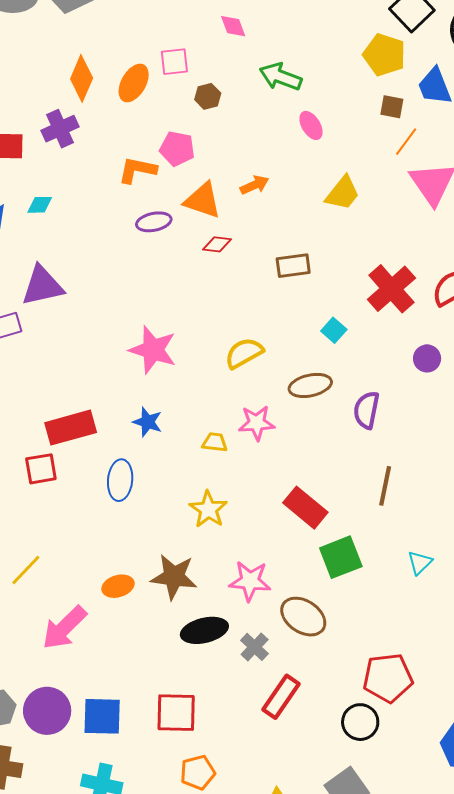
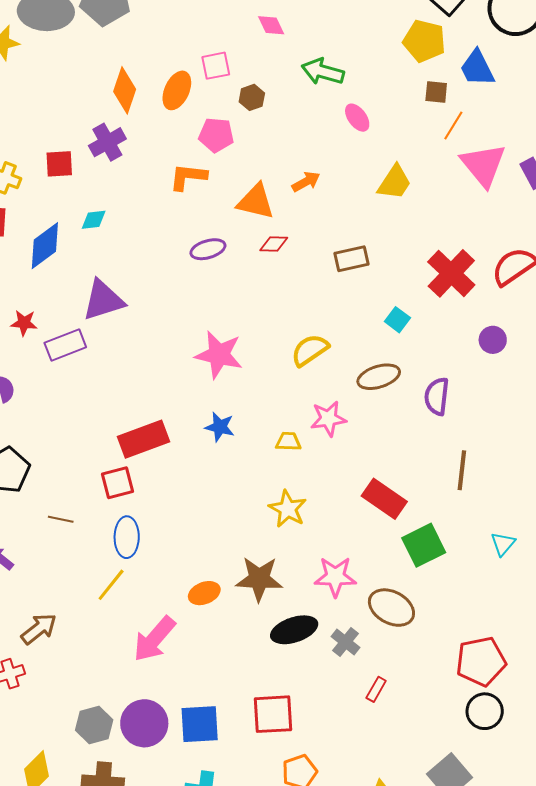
pink pentagon: (177, 149) -> (216, 135), moved
purple ellipse: (154, 222) -> (208, 249), moved
blue ellipse: (120, 480) -> (127, 537), moved
red rectangle: (281, 697) -> (376, 689), size x0.6
black circle: (360, 722) -> (485, 711), moved

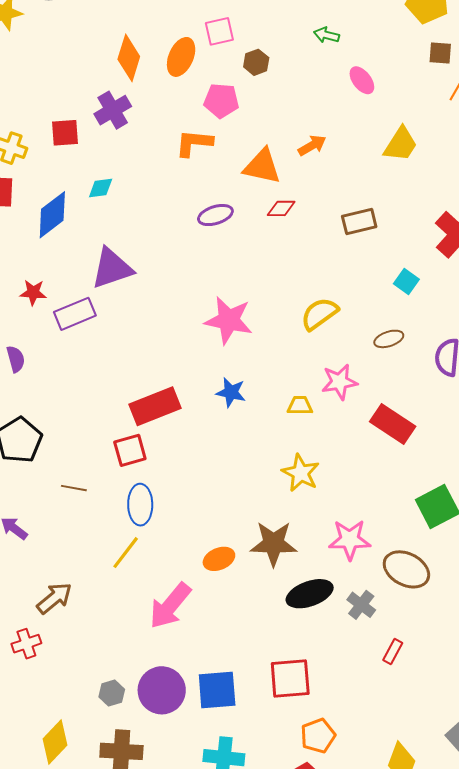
green arrow: (323, 72) -> (326, 35), size x0.6
brown ellipse: (379, 377) -> (389, 339), size x0.7
red rectangle: (384, 499) -> (393, 424), moved
gray hexagon: (94, 725) -> (112, 693), size x0.7

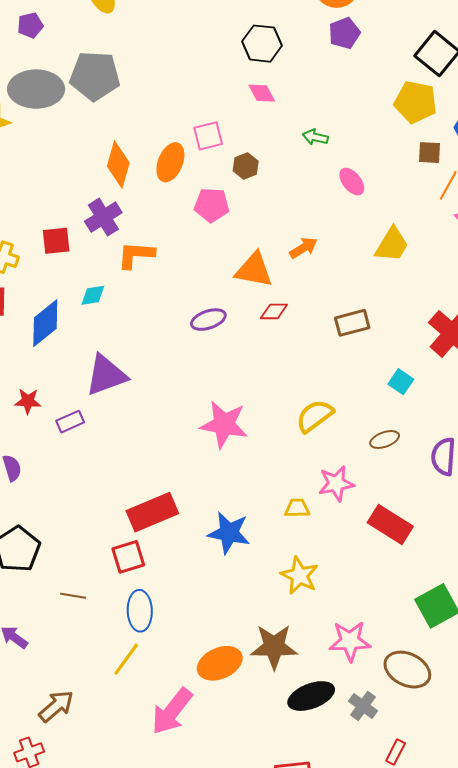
orange L-shape: (194, 143) -> (136, 255), moved
purple rectangle: (75, 314) -> (70, 422), size x0.7
blue star: (231, 392) -> (229, 533), moved, size x1.4
orange ellipse: (219, 559) -> (220, 663), size x1.4

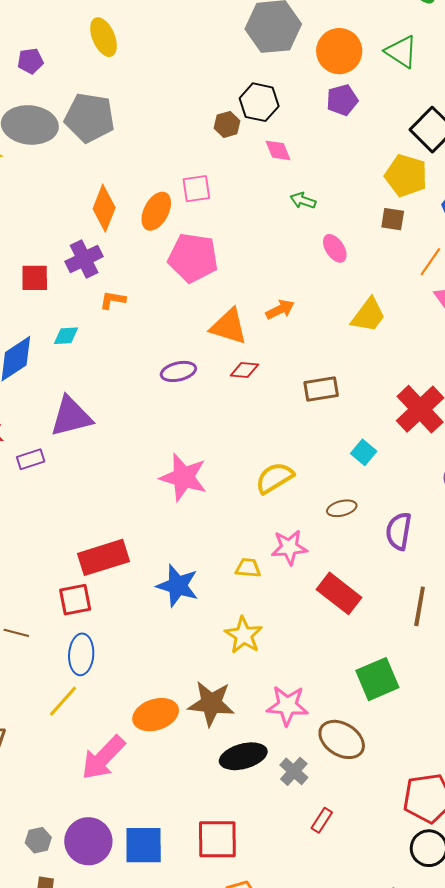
pink diamond: (262, 93) -> (278, 150), moved
brown square: (430, 153) -> (393, 219), moved
brown hexagon: (246, 166) -> (227, 124), moved
pink pentagon: (212, 205) -> (193, 258), size x1.4
orange L-shape: (136, 255) -> (113, 300), size x0.7

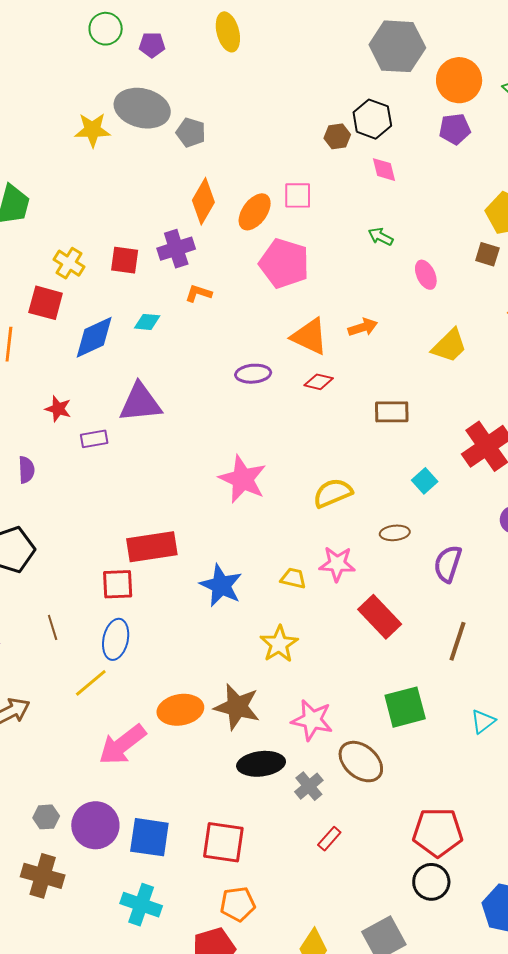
gray pentagon: (90, 118) -> (191, 133), moved, size x0.6
green arrow: (303, 201) -> (381, 237), moved
brown line: (16, 633) -> (53, 627), moved, turned 50

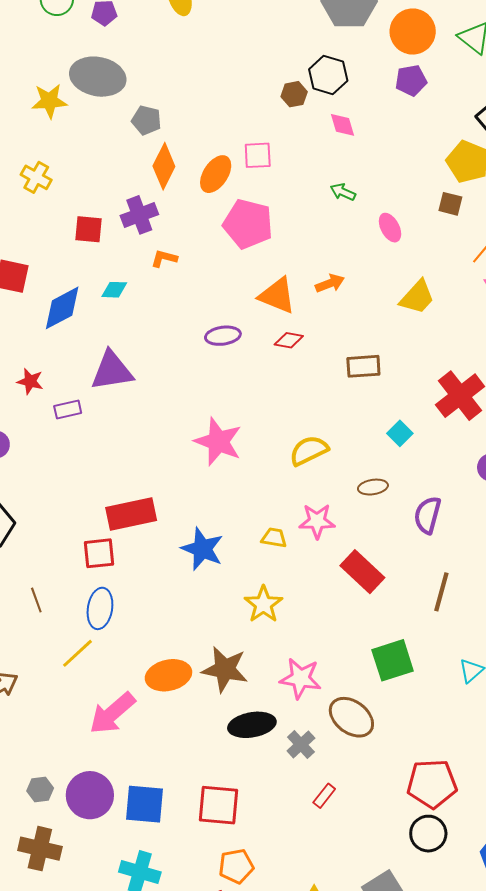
gray pentagon: (191, 133) -> (146, 120), moved
yellow cross: (69, 263) -> (36, 177), moved

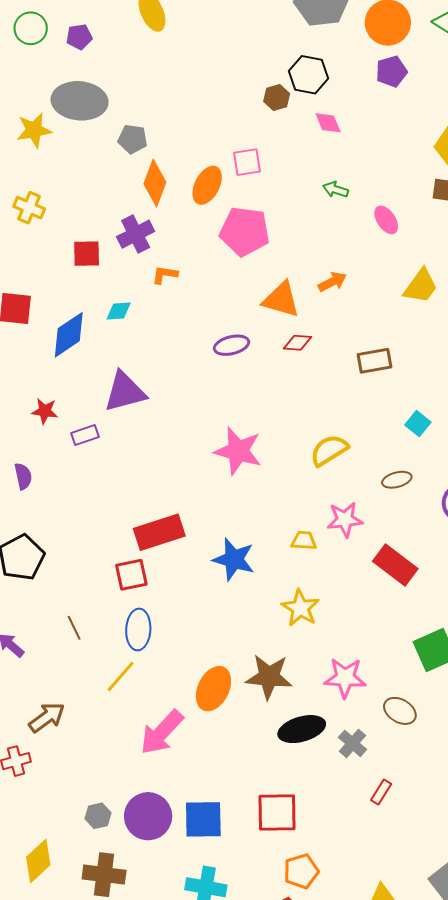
orange ellipse: (168, 675) -> (213, 689), turned -45
brown ellipse: (351, 717) -> (400, 711), size x0.7

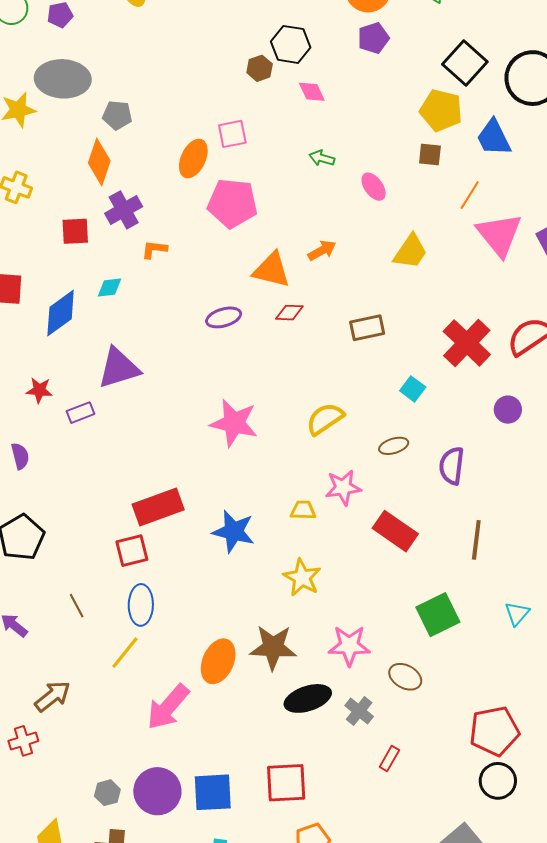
orange diamond: (155, 183) -> (99, 162), moved

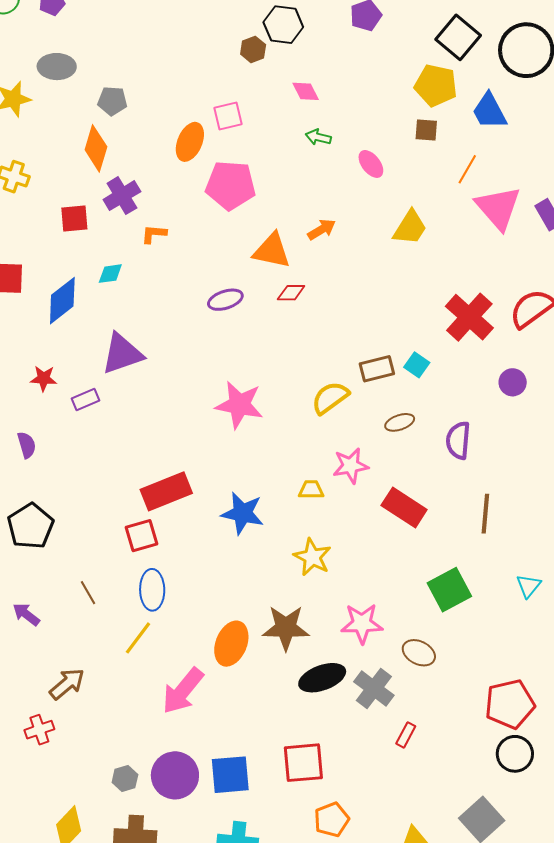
gray ellipse: (63, 79) -> (57, 67), size x0.7
pink diamond: (312, 92) -> (306, 91), moved
brown rectangle: (367, 328) -> (377, 369), moved
gray cross: (359, 711) -> (374, 689), size x1.4

